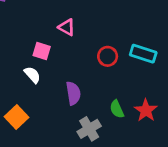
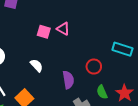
pink square: (42, 51) -> (44, 32), moved
red circle: (108, 56) -> (94, 67), moved

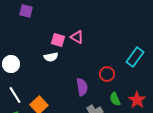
cyan rectangle: (122, 49) -> (135, 57), turned -72
white semicircle: (37, 65) -> (51, 57), moved, turned 120

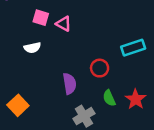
pink square: (58, 40) -> (41, 18), moved
cyan rectangle: (135, 57) -> (133, 48), turned 36

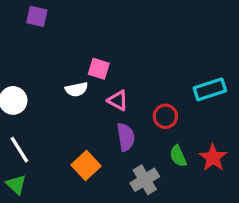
pink square: (41, 18) -> (99, 69), moved
pink triangle: (64, 24) -> (118, 100), moved
orange square: (18, 105) -> (86, 166), moved

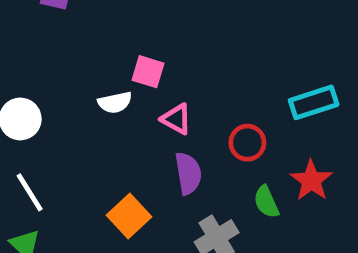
red star: (213, 158) -> (311, 180), moved

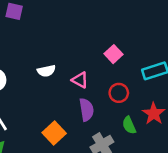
pink square: (148, 72) -> (114, 54), moved, turned 30

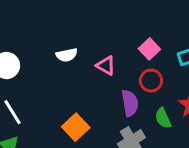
pink square: (114, 54) -> (149, 49), moved
purple semicircle: (86, 110) -> (130, 103), moved

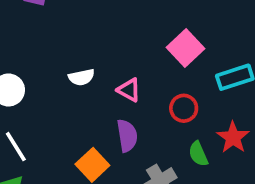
pink square: (149, 49) -> (186, 48), moved, size x1.4
purple semicircle: (130, 103) -> (127, 136), moved

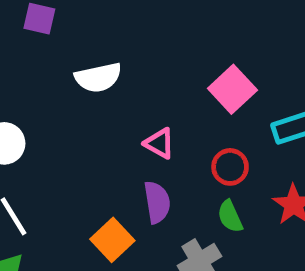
white semicircle: (81, 77) -> (98, 77), moved, size x1.4
green semicircle: (198, 154) -> (230, 216), moved

